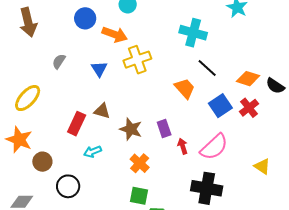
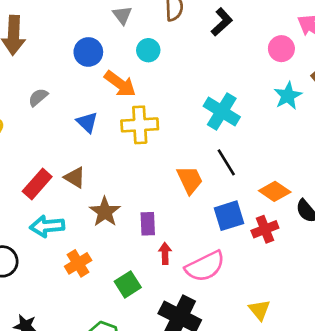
blue triangle: (99, 69) -> (87, 122), turned -30
cyan arrow: (93, 152) -> (47, 226), size x1.4
orange cross: (140, 163) -> (78, 263), moved
green square: (139, 196) -> (128, 284), moved, turned 30

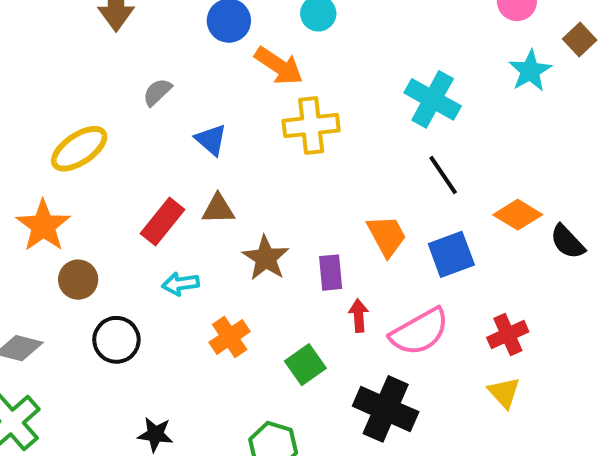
blue triangle: (87, 122) -> (211, 140), moved
brown triangle: (75, 177) -> (218, 209), turned -30
orange trapezoid: (190, 180) -> (387, 236), moved
cyan arrow: (47, 226) -> (180, 284), size x0.7
red cross: (265, 229) -> (508, 335), moved

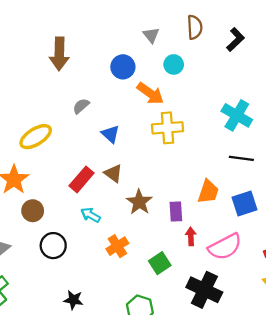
black line: (443, 175) -> (241, 158), turned -50
brown triangle: (218, 209) -> (113, 173), turned 36
orange trapezoid: (387, 236) -> (208, 192), turned 45
cyan arrow: (180, 284) -> (91, 215), turned 36

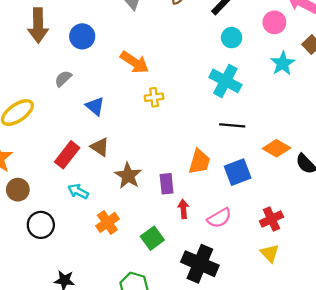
cyan circle: (174, 64) -> (232, 38), moved
blue circle: (123, 67) -> (82, 36), moved
yellow cross: (167, 128) -> (154, 97), size x0.6
pink semicircle: (225, 247) -> (219, 218), size x0.7

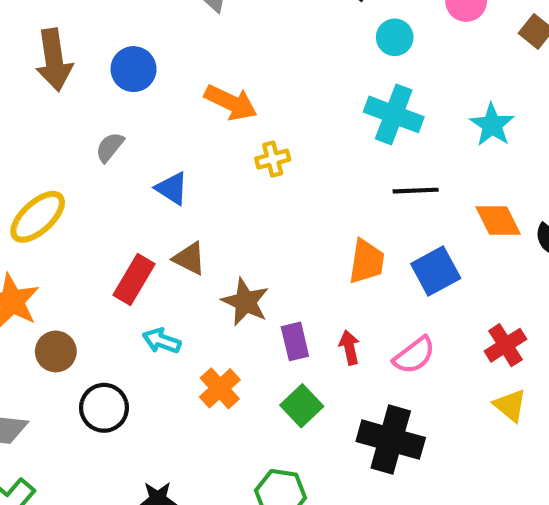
cyan star: (283, 63) -> (492, 125), moved
orange diamond: (276, 148) -> (498, 220), turned 40
purple rectangle: (167, 184) -> (295, 341), moved

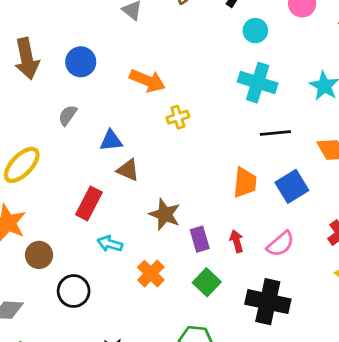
blue triangle: (172, 188) -> (111, 141), turned -35
brown triangle: (189, 258) -> (128, 170), moved

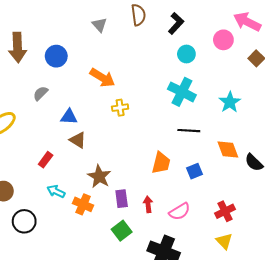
blue square: (292, 186) -> (195, 171), size x0.7
red rectangle: (89, 203) -> (46, 160), size x0.7
orange cross: (151, 274) -> (83, 204), moved, turned -30

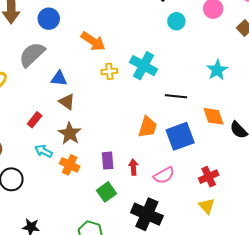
cyan cross: (182, 92) -> (144, 66), moved
gray semicircle: (40, 93) -> (32, 55), size x1.8
blue square: (195, 171) -> (180, 136), size x1.8
brown star: (99, 176) -> (70, 133), moved

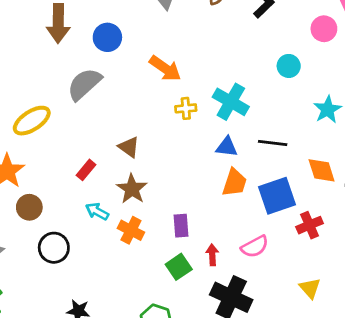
cyan circle: (176, 21) -> (289, 66), moved
blue triangle: (59, 79) -> (227, 147), moved
red arrow: (133, 167) -> (212, 255), moved
red cross: (209, 177) -> (310, 225), moved

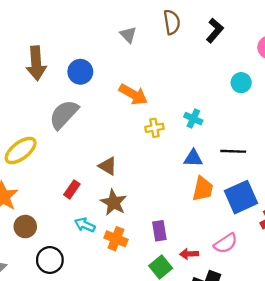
cyan cross: (231, 102) -> (193, 119), size x0.6
red arrow: (212, 255) -> (189, 254), turned -84

